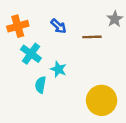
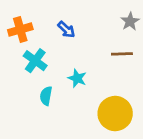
brown line: (92, 37) -> (122, 54), moved
cyan star: (58, 69) -> (77, 78), moved

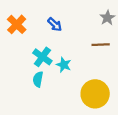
orange cross: (20, 30) -> (17, 24), turned -30
cyan cross: (35, 61) -> (42, 57), moved

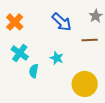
blue arrow: (55, 24) -> (62, 22), moved, size x1.5
cyan cross: (42, 57) -> (20, 53), moved

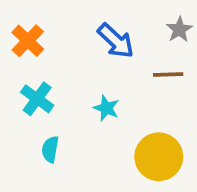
cyan semicircle: (34, 71) -> (50, 149), moved

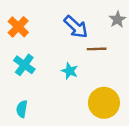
brown line: (168, 74) -> (97, 49), moved
cyan semicircle: (50, 149) -> (22, 109), moved

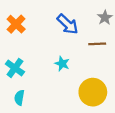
brown line: (97, 49) -> (97, 44), moved
cyan cross: (24, 65) -> (15, 68), moved

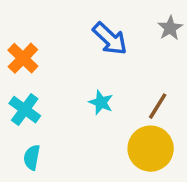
orange cross: (16, 24) -> (23, 58), moved
brown line: (97, 44) -> (158, 106), moved, turned -56

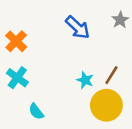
cyan star: (101, 102) -> (85, 80), moved
cyan semicircle: (32, 157) -> (36, 112), moved, turned -48

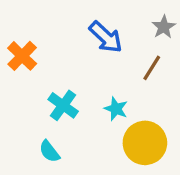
brown line: (111, 75) -> (152, 68), moved
cyan cross: (17, 78) -> (63, 105), moved

